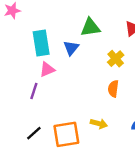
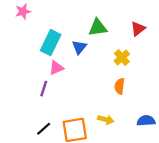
cyan rectangle: (41, 43) -> (51, 43), turned 35

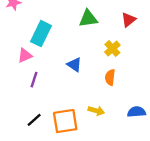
blue triangle: (79, 47) -> (74, 65), moved, turned -35
pink triangle: (56, 68) -> (25, 55), moved

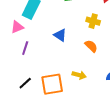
yellow cross: (112, 49) -> (93, 21), turned -32
orange semicircle: (110, 77) -> (91, 46), turned 128

